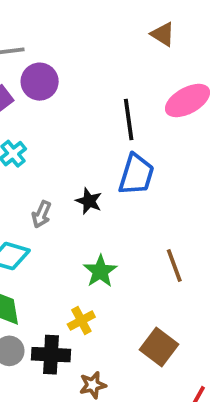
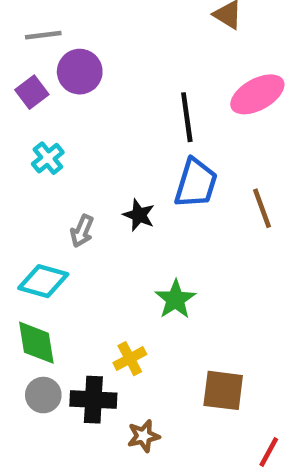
brown line: (174, 266) -> (262, 208), moved
green star: (100, 271) -> (175, 299), moved
brown square: (159, 347) -> (223, 390), turned -30

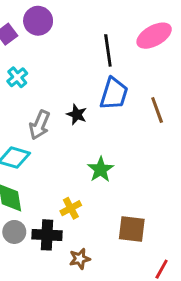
gray arrow: (82, 231) -> (40, 125), size x1.4

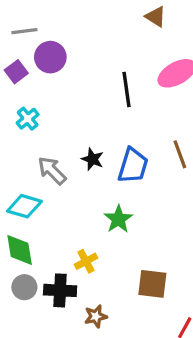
blue trapezoid: (114, 94) -> (133, 166), moved
gray arrow: (40, 125) -> (52, 171), turned 112

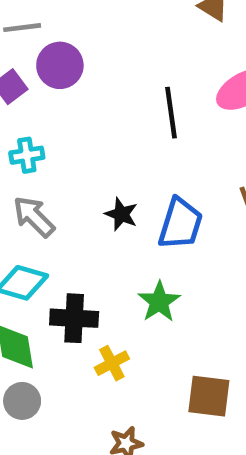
cyan cross: (28, 119) -> (27, 155), turned 30
gray arrow: (52, 171) -> (34, 217), moved
black cross: (60, 290) -> (74, 318), moved

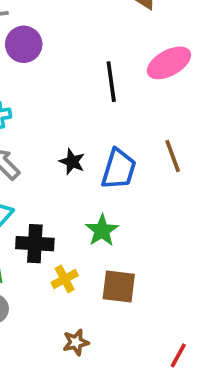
brown square: (209, 396) -> (119, 286), moved

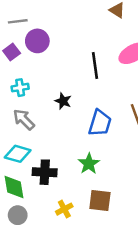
black star: (72, 162) -> (63, 101), moved
yellow cross: (65, 279) -> (64, 209), moved

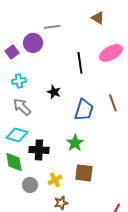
gray line: (18, 21) -> (52, 27), moved
gray circle: (18, 215) -> (30, 185), moved

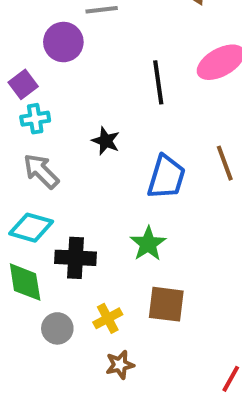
purple square: (12, 52) -> (23, 84), moved

